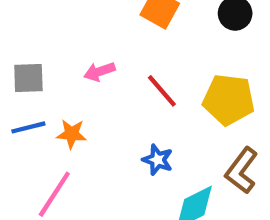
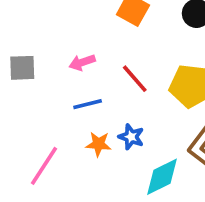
blue line: (28, 127) -> (88, 104), moved
orange star: (71, 134) -> (98, 144), moved

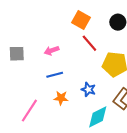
red line: (135, 79) -> (89, 43), moved
blue star: (131, 137) -> (88, 90), moved

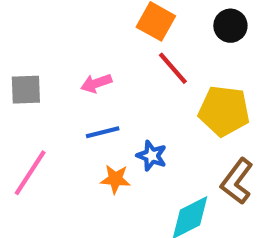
blue star: (88, 90) -> (152, 156), moved
pink line: (29, 111) -> (30, 173), moved

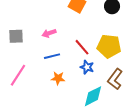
red line: (173, 68) -> (82, 47), moved
blue star: (152, 156) -> (87, 67), moved

